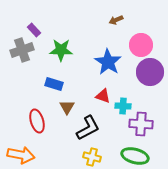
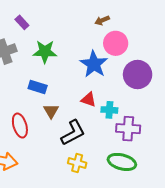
purple rectangle: (34, 30) -> (22, 22), moved
pink circle: (141, 45) -> (116, 43), moved

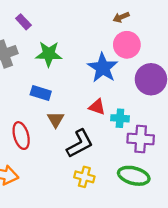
brown arrow: (102, 20) -> (121, 17), moved

